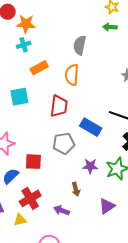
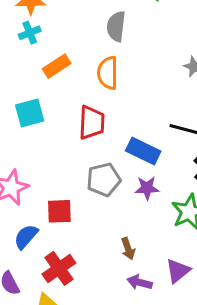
purple star: (90, 166) -> (147, 188), moved
purple arrow: (62, 210) -> (140, 282), moved

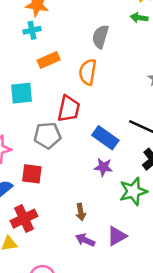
gray pentagon: (104, 180) -> (47, 135), moved

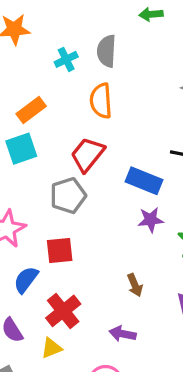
cyan cross: (32, 30) -> (66, 59), moved
orange rectangle: (49, 60) -> (31, 110), moved
red trapezoid: (69, 109) -> (88, 154), turned -140
purple arrow: (85, 240) -> (123, 334), moved

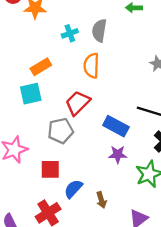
blue semicircle: (26, 280) -> (73, 189), moved

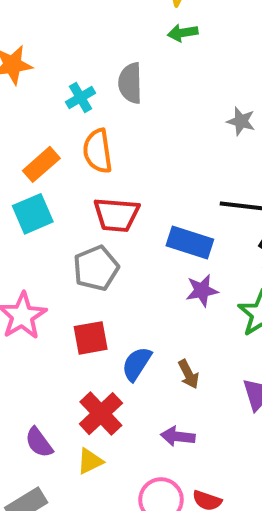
orange semicircle: (91, 66) -> (98, 151), moved
red trapezoid: (78, 103) -> (116, 215), turned -120

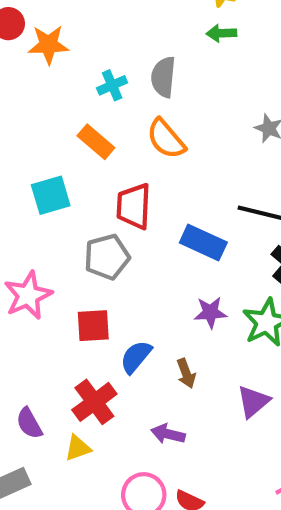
orange semicircle: (98, 151) -> (166, 139), moved, turned -39
orange rectangle: (41, 164) -> (96, 142), moved, turned 75
red trapezoid: (116, 215) -> (134, 206), turned 81
purple star: (202, 291) -> (210, 312), moved

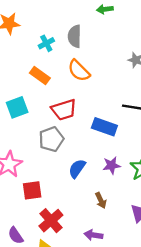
red trapezoid: (134, 206) -> (64, 110), turned -105
red square: (93, 326) -> (32, 190), moved
blue semicircle: (136, 357) -> (77, 169), moved

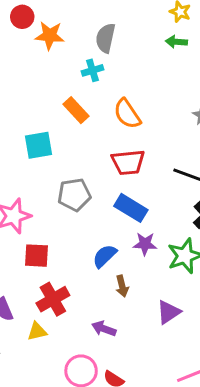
gray semicircle: (75, 36) -> (105, 38), moved
red trapezoid: (64, 110) -> (128, 162), moved
blue rectangle: (104, 127) -> (131, 208), moved
blue semicircle: (77, 169) -> (105, 256), moved

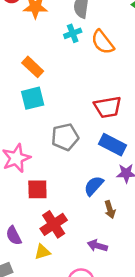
orange rectangle: (76, 110) -> (33, 67), moved
orange semicircle: (127, 114) -> (103, 42), moved

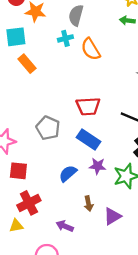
cyan square: (33, 98) -> (16, 37), moved
gray pentagon: (65, 137) -> (48, 128), turned 30
brown arrow: (110, 210) -> (89, 204), moved

